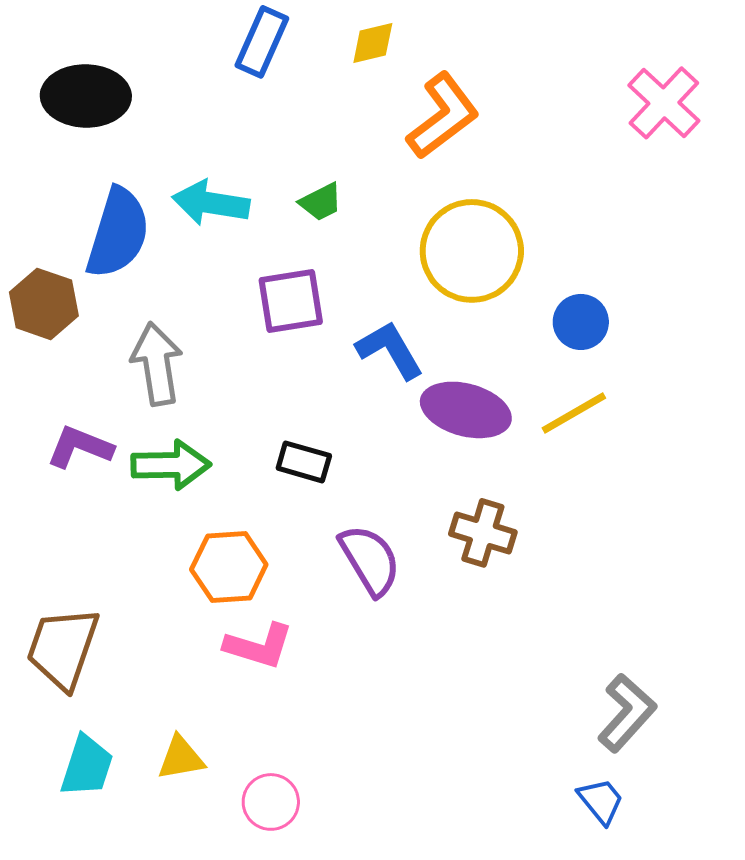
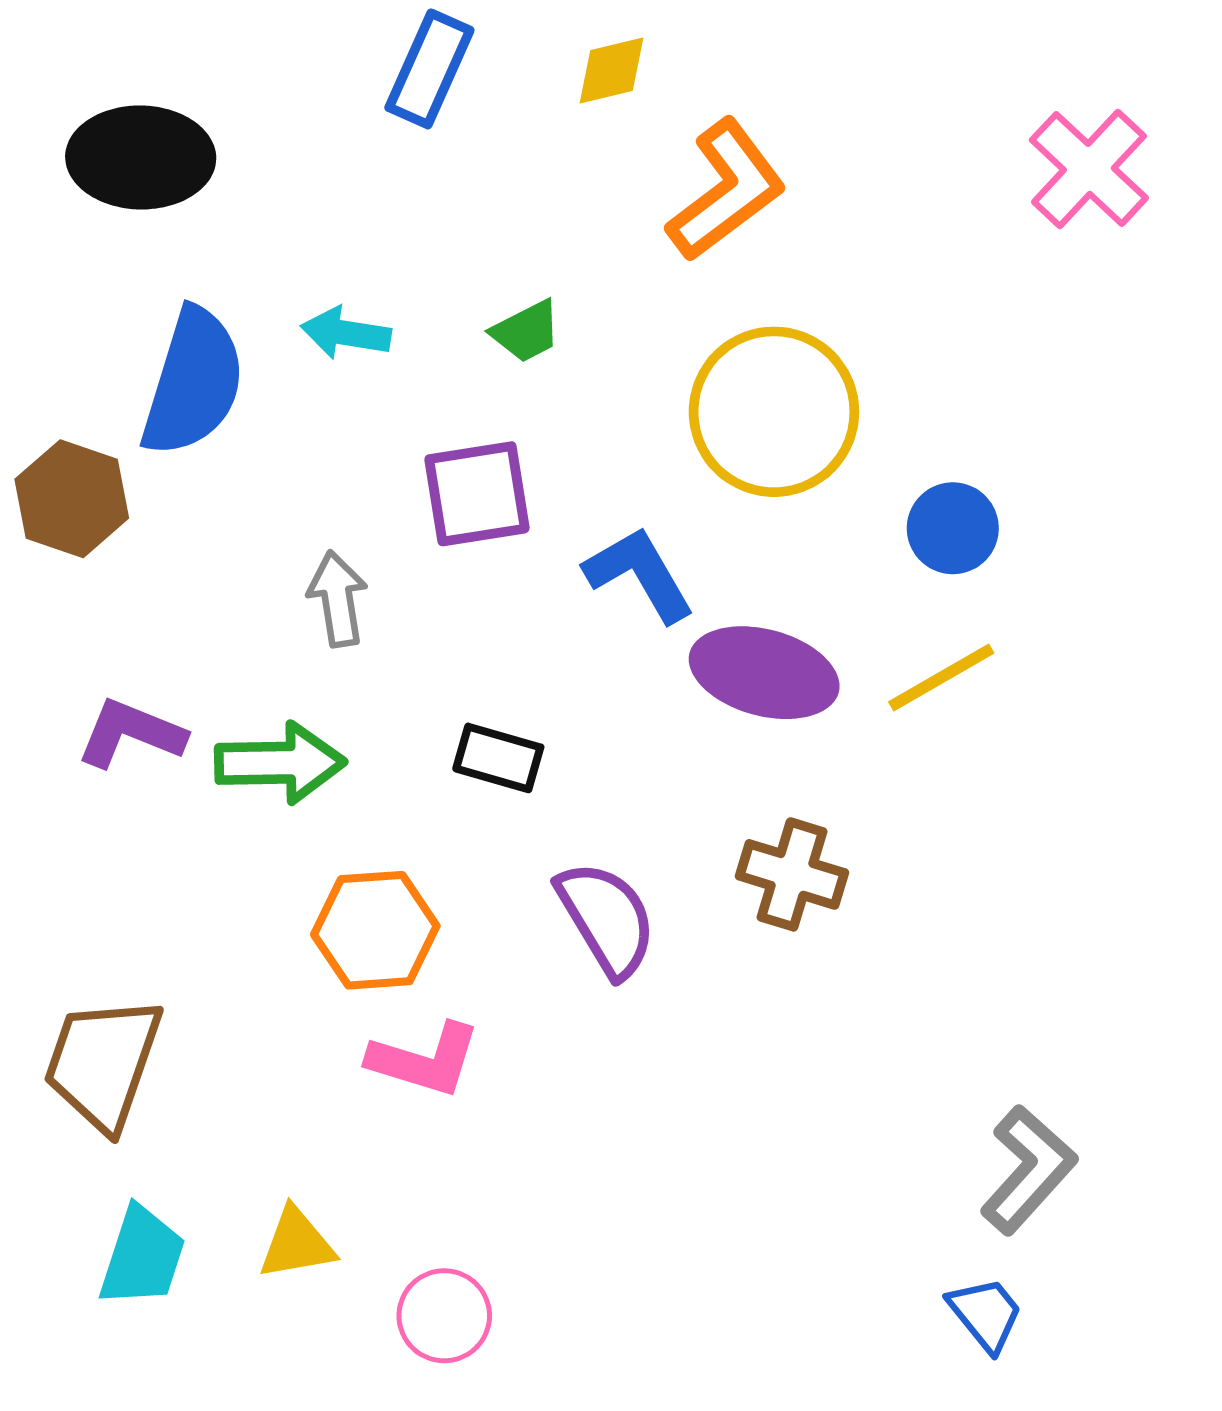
cyan arrow: (211, 203) -> (346, 333), size x0.7
gray arrow: (157, 364) -> (338, 599), moved, size x0.7

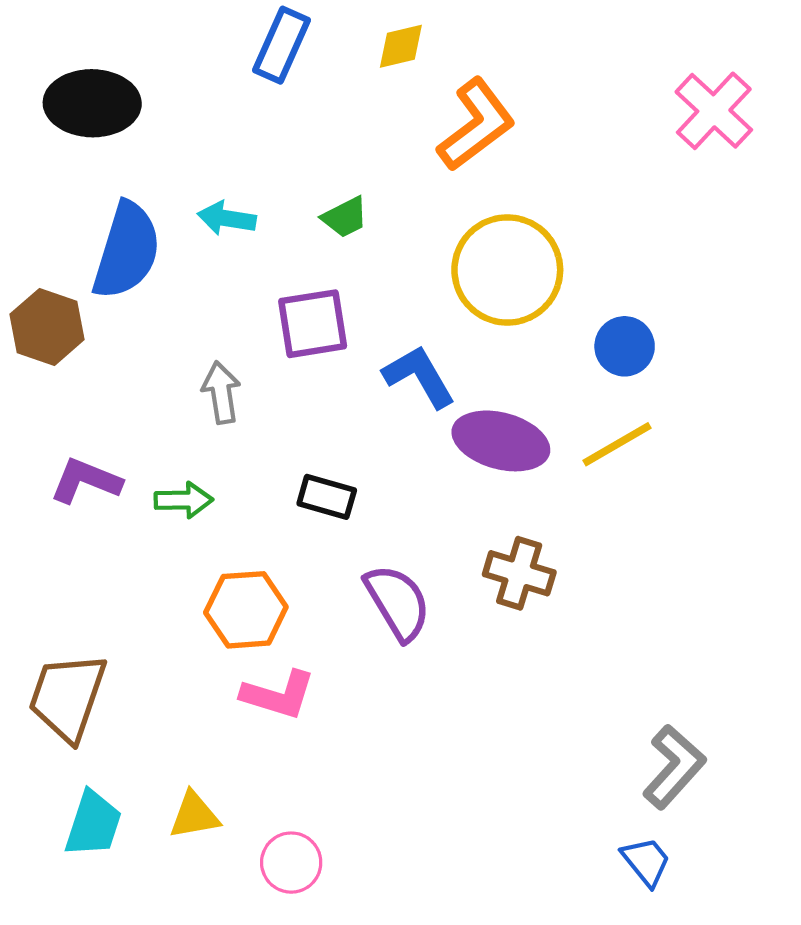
green arrow: (280, 763) -> (184, 500), size x0.7

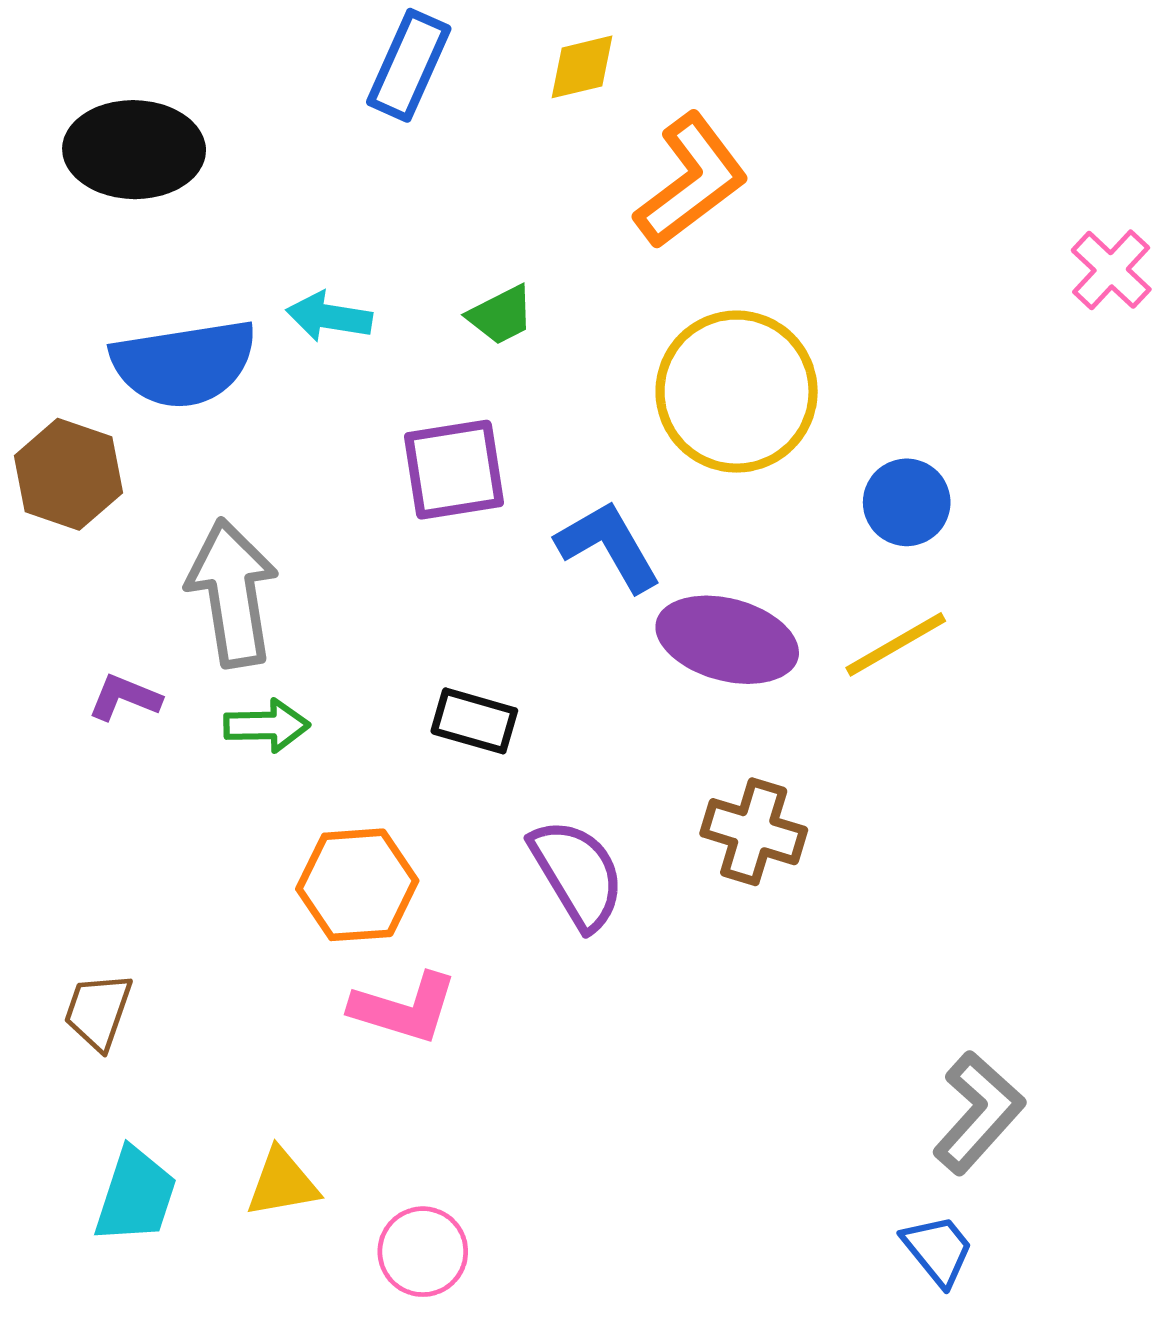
pink cross: (714, 111) -> (1111, 270), moved, size x0.7
blue semicircle: (127, 251) -> (184, 363), turned 64
gray arrow: (221, 393) -> (232, 593), moved, size x1.6
purple L-shape: (86, 481) -> (125, 697), size x0.7
brown trapezoid: (67, 697) -> (98, 1011), size x0.6

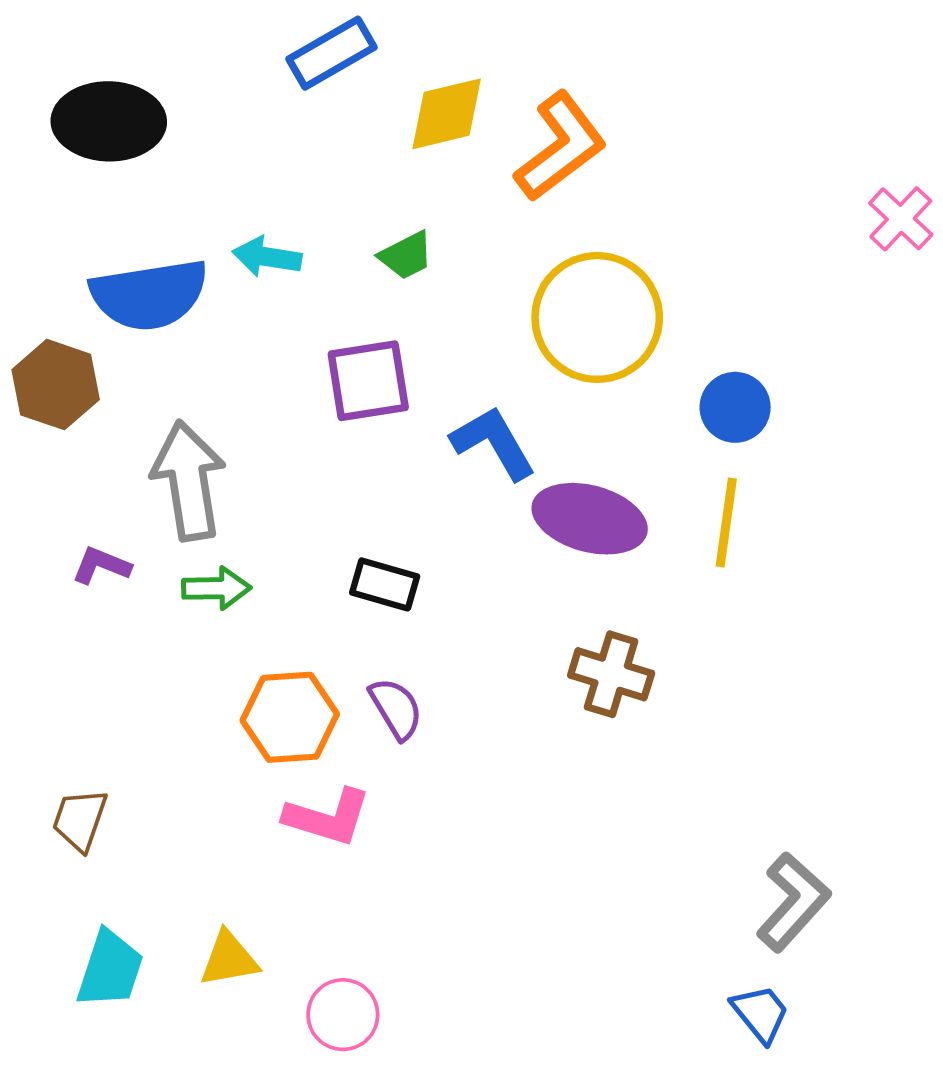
blue rectangle: (409, 65) -> (331, 53), turned 36
yellow diamond: (582, 67) -> (447, 114), moved, size x1.4
yellow line: (896, 644) -> (726, 522), turned -52
purple semicircle: (577, 874) -> (396, 708), moved, size x0.7

